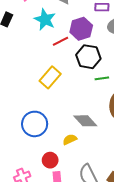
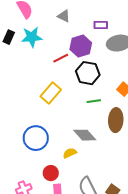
cyan star: (45, 19) -> (32, 37), moved, turned -30
green line: (102, 78) -> (94, 101), moved

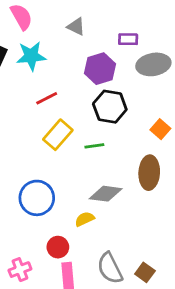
red line: (61, 58) -> (47, 98), moved
green line: (94, 101) -> (94, 146), moved
gray diamond: (85, 135) -> (106, 194), turned -40

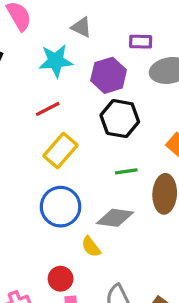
cyan star: (31, 56) -> (56, 61), moved
green line: (94, 146) -> (126, 171), moved
blue circle: (37, 198) -> (61, 207), moved
yellow semicircle: (85, 219) -> (91, 247), turned -102

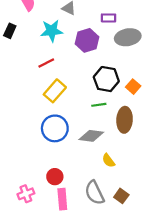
black hexagon: (120, 119) -> (106, 79), moved
yellow semicircle: (91, 247) -> (108, 161), moved

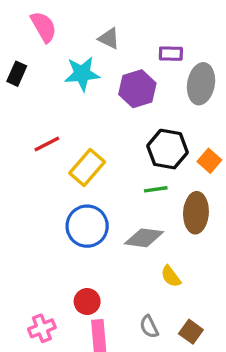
gray ellipse: (128, 37) -> (201, 84), turned -70
red line: (46, 63) -> (47, 144), moved
gray semicircle: (95, 193) -> (149, 327), size x0.6

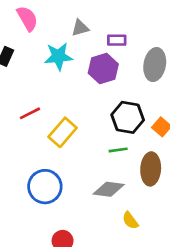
gray triangle: (109, 39) -> (80, 28), turned -42
purple rectangle: (171, 54) -> (117, 40), moved
blue circle: (87, 226) -> (45, 187), moved

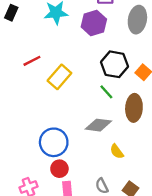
green line: (118, 150) -> (106, 92), turned 56
blue circle: (45, 187) -> (54, 142), moved

